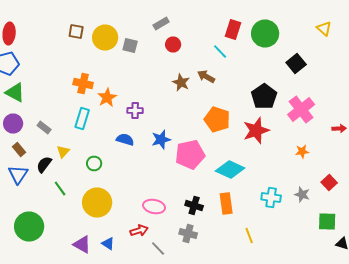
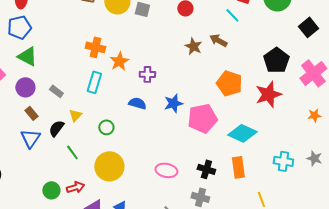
green circle: (29, 226) -> (51, 190), moved, size x0.6
red arrow: (139, 230) -> (75, 187), moved

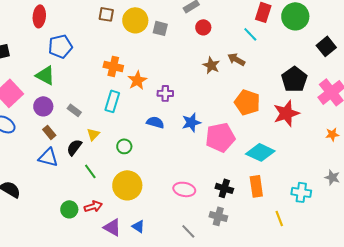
blue pentagon: (19, 27) -> (60, 46), moved
blue triangle: (30, 138) -> (48, 157), turned -50
cyan cross: (283, 161) -> (301, 192), moved

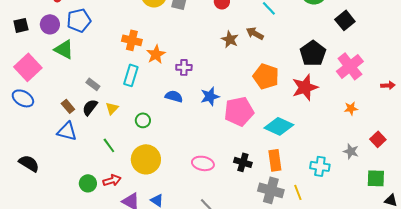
purple circle: (43, 106) -> (50, 24), moved
black semicircle: (74, 147) -> (90, 107), moved
gray cross: (218, 216) -> (271, 190), moved, size x1.4

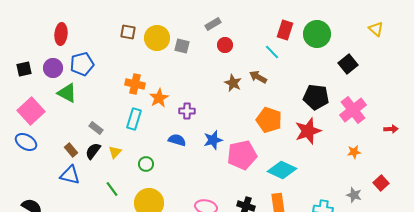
black pentagon: (313, 53) -> (316, 97), turned -30

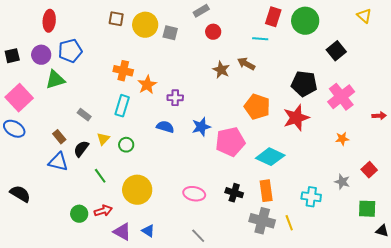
cyan line: (272, 52) -> (260, 39), turned -42
green triangle: (67, 93) -> (55, 80), turned -45
black semicircle: (93, 151) -> (81, 149), moved
green circle: (146, 164) -> (126, 145), moved

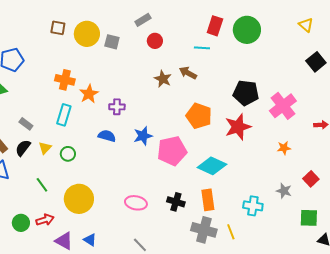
black square: (336, 51) -> (316, 62), moved
black semicircle: (81, 149) -> (23, 148), moved

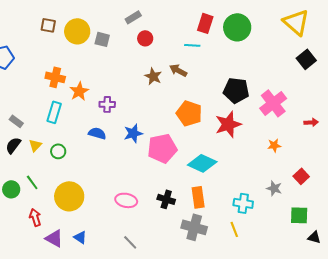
yellow triangle: (306, 25) -> (296, 22), size x1.8
red arrow: (45, 220) -> (35, 217), turned -90
green circle: (21, 223) -> (11, 189), moved
yellow line: (231, 232) -> (234, 229), moved

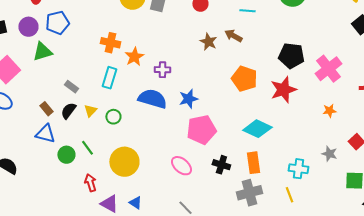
blue semicircle: (97, 133) -> (152, 99), size x1.6
pink pentagon: (162, 148) -> (201, 130), moved
pink ellipse: (126, 200) -> (181, 166), turned 30
gray cross: (194, 227) -> (249, 193), turned -30

